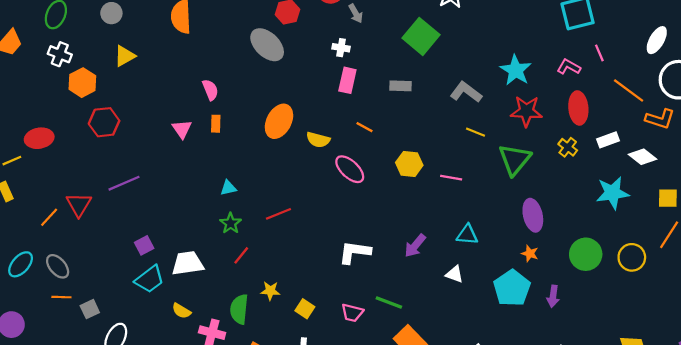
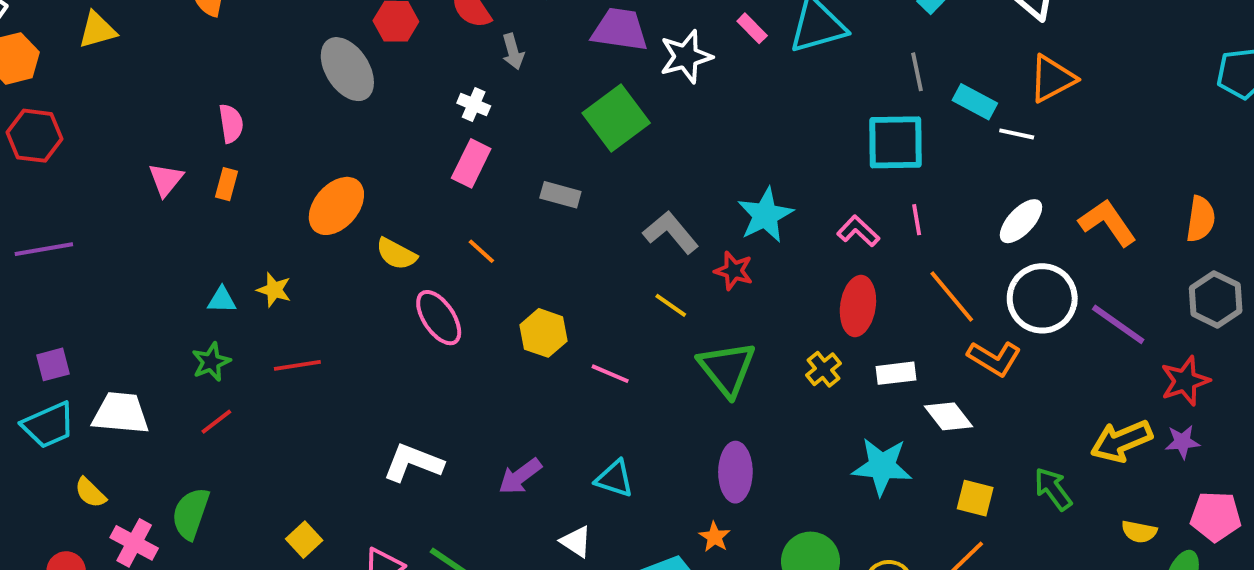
red star: (526, 111) -> (734, 271), moved, size x0.7
green triangle: (515, 160) -> (727, 369), turned -32
yellow star: (270, 291) -> (274, 290), moved

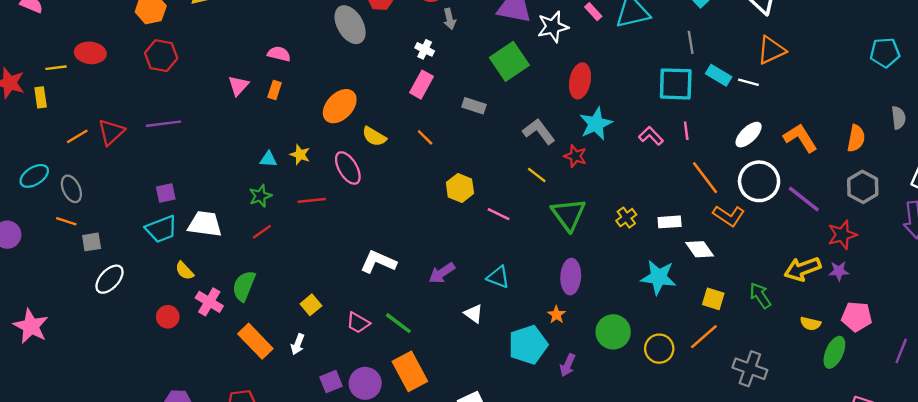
cyan rectangle: (975, 102) -> (719, 75), moved
pink semicircle: (231, 123) -> (279, 54), turned -70
red ellipse: (858, 306) -> (580, 81), moved
pink ellipse: (439, 318) -> (348, 168), moved

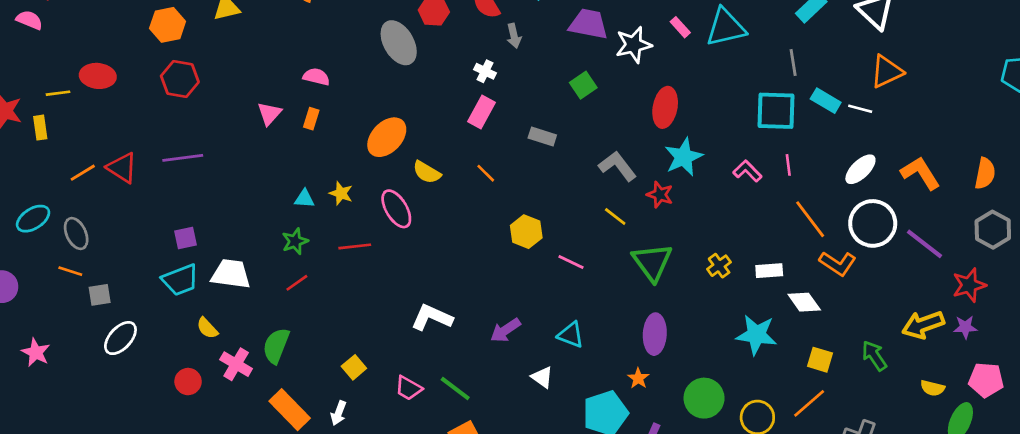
green square: (509, 61) -> (583, 85), size x0.6
red triangle: (111, 132) -> (122, 168), turned -44
pink star: (31, 326) -> (36, 352), moved, size x0.7

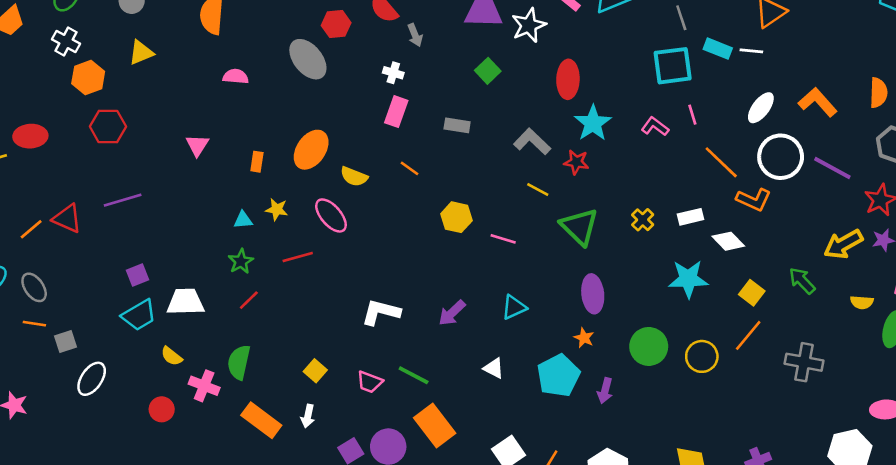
pink semicircle: (316, 77) -> (236, 76), moved
orange rectangle: (311, 119) -> (257, 162), moved
cyan triangle: (571, 335) -> (514, 307), turned -36
yellow square: (820, 360) -> (752, 293), turned 30
white triangle: (542, 377) -> (494, 368), moved

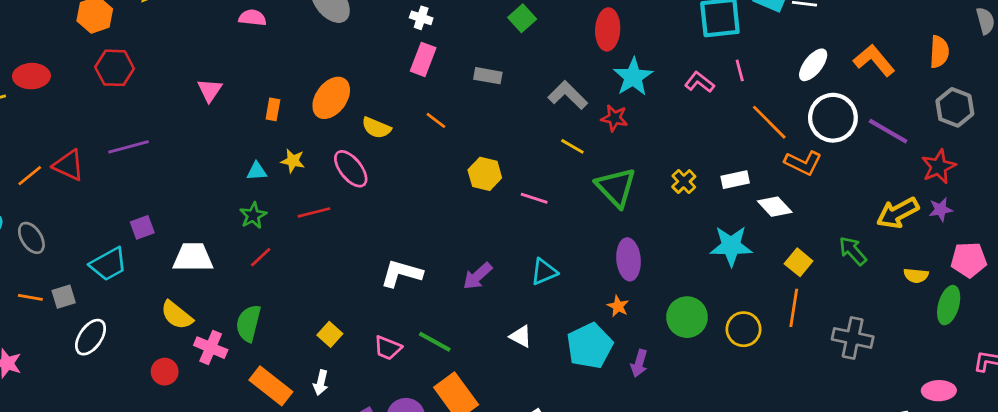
cyan trapezoid: (139, 315) -> (108, 264), moved
orange line: (34, 324) -> (30, 297), moved
orange line: (748, 335) -> (794, 308), turned -32
yellow semicircle: (172, 356) -> (177, 315), size x1.4

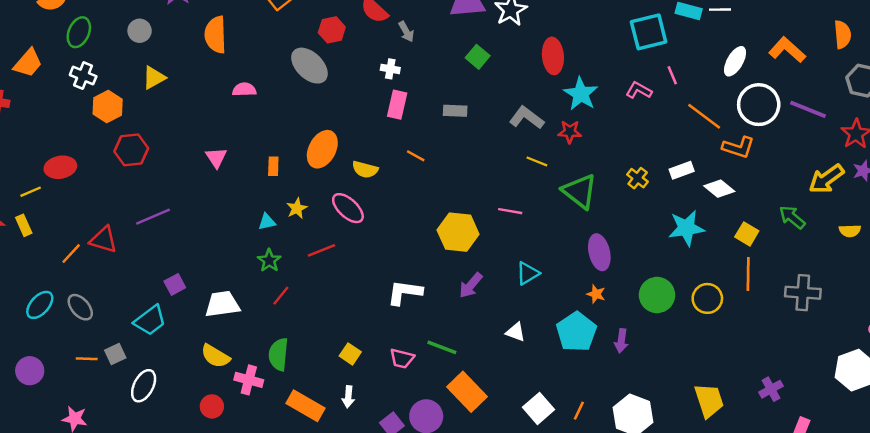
yellow star: (293, 161) -> (297, 208), turned -30
yellow hexagon: (485, 174) -> (458, 232), moved, size x1.4

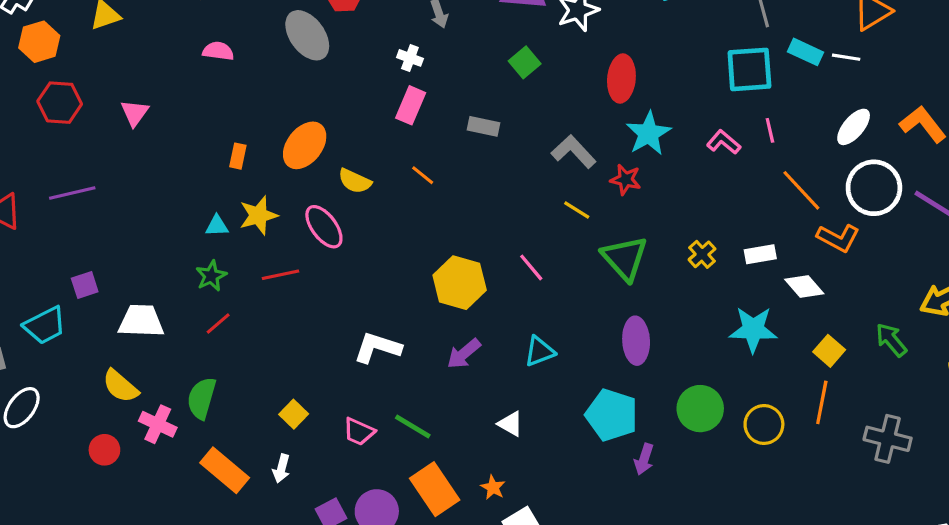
pink triangle: (216, 158) -> (135, 113), moved
yellow star: (297, 208) -> (258, 215), size x1.4
pink line: (510, 211) -> (531, 267), turned 30
orange star: (596, 294) -> (493, 487), moved
cyan pentagon: (576, 332) -> (612, 415), moved, turned -30

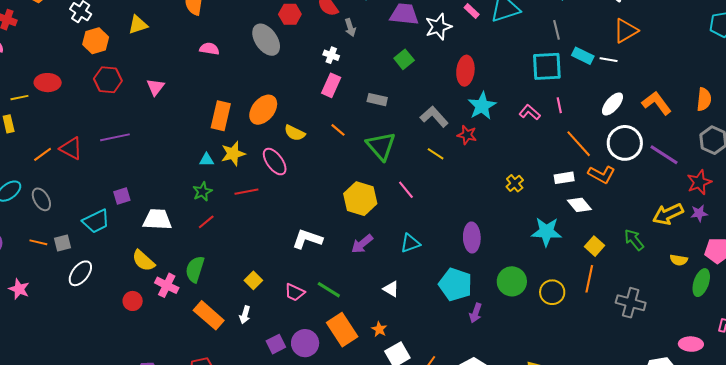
orange rectangle: (238, 156) -> (221, 116), size x1.8
white rectangle: (760, 254) -> (564, 178), moved
green triangle: (625, 258) -> (381, 146), moved

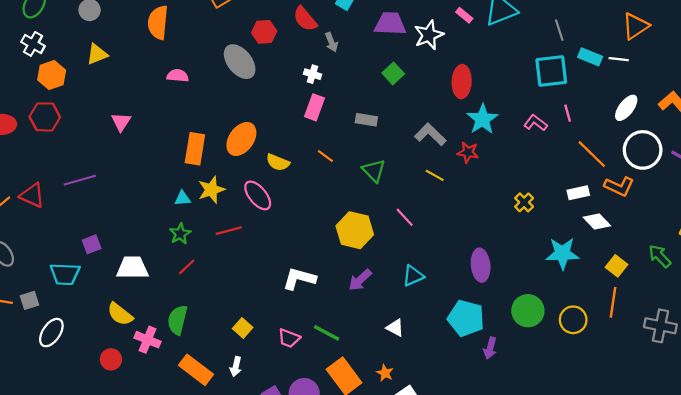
red hexagon: (108, 80) -> (45, 117), moved
green triangle: (381, 146) -> (374, 171), size x0.7
cyan trapezoid: (96, 221) -> (65, 274), turned 32

